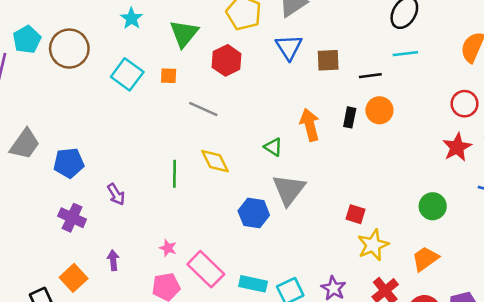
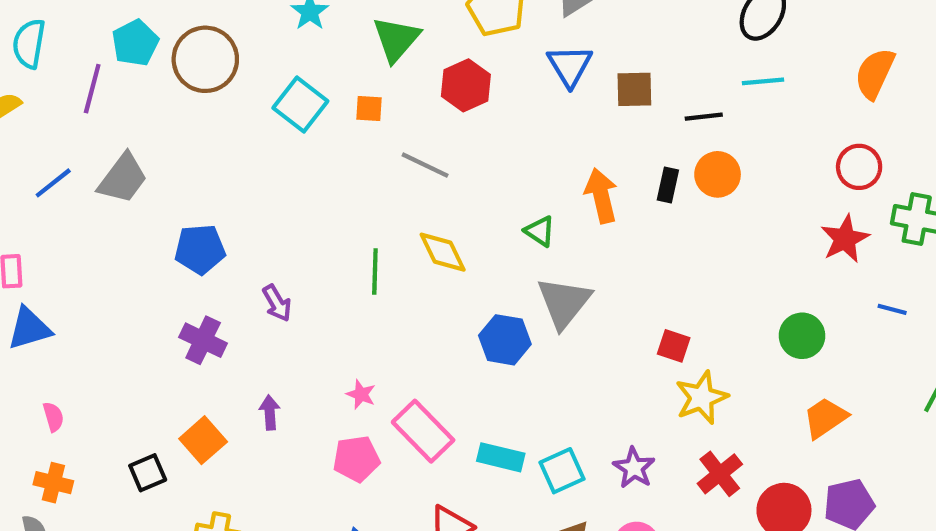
gray trapezoid: (25, 144) -> (123, 178), moved
orange trapezoid: (425, 259) -> (825, 418), moved

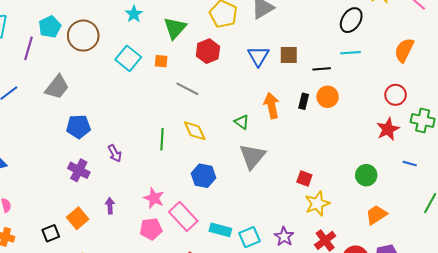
blue triangle: (570, 66) -> (258, 56), moved
gray trapezoid: (123, 178) -> (57, 87), moved
blue hexagon: (505, 340) -> (203, 176), moved
pink star: (361, 394) -> (154, 198), size x1.5

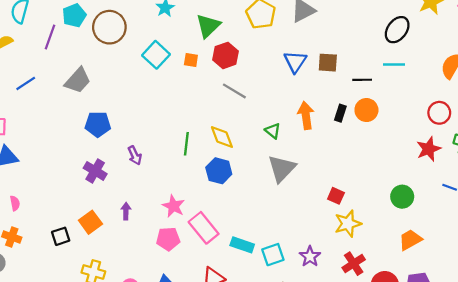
red hexagon: (208, 51) -> (225, 55), moved
gray line: (187, 89) -> (234, 91), moved
blue hexagon: (203, 176) -> (219, 171), moved

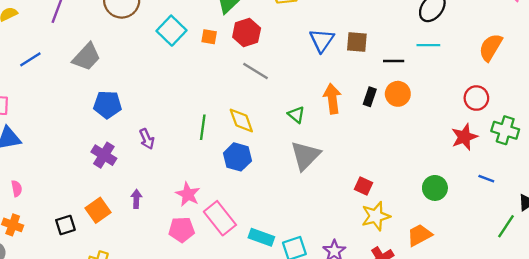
orange trapezoid: (410, 240) -> (420, 235), moved

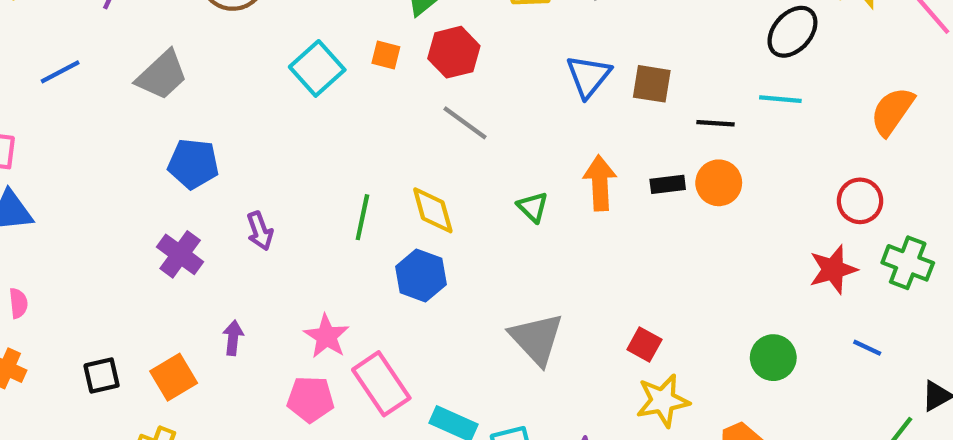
cyan square: (171, 31) -> (317, 68), moved
black rectangle: (370, 97) -> (668, 184), turned 60
gray triangle: (305, 156) -> (536, 339), moved, turned -32
orange square: (98, 210) -> (174, 377), moved

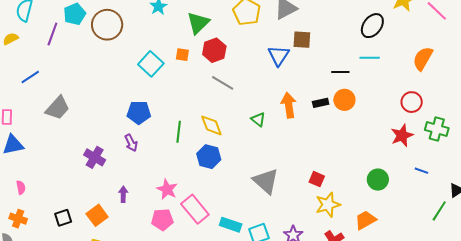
gray trapezoid: (162, 75) -> (58, 108), moved
brown square: (652, 84) -> (302, 40), moved
blue pentagon: (193, 164) -> (139, 112), moved

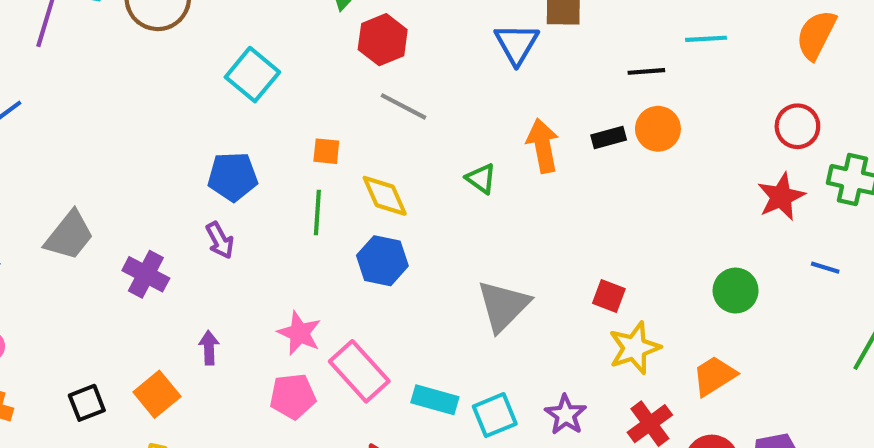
orange square: (182, 55) -> (326, 151), moved
gray trapezoid: (58, 108) -> (69, 236), moved
gray triangle: (266, 181) -> (503, 306), turned 36

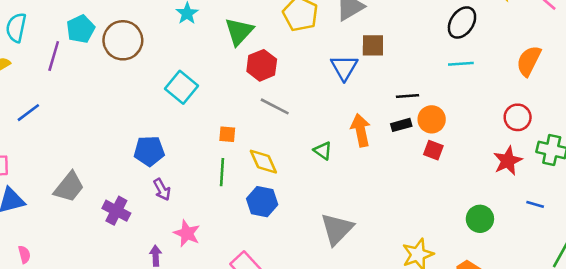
black line: (646, 71) -> (407, 96), moved
blue pentagon: (233, 177) -> (149, 151), moved
red square: (609, 296) -> (433, 150), moved
pink star: (299, 333) -> (187, 233), moved

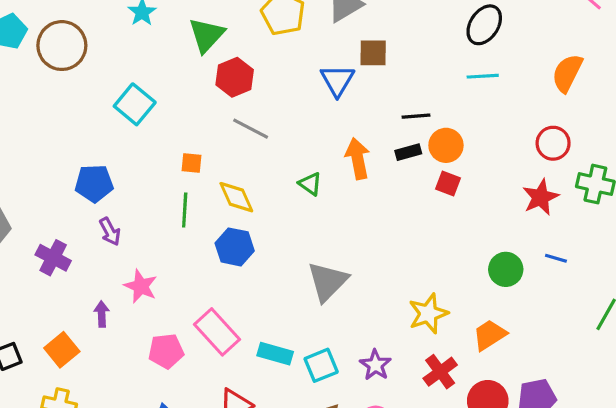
blue line: (535, 204) -> (556, 258), moved

